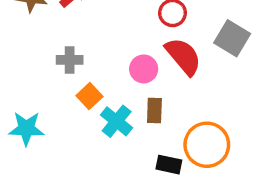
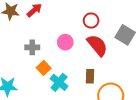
pink circle: (144, 69) -> (65, 42), moved
brown rectangle: (154, 110) -> (90, 76), moved

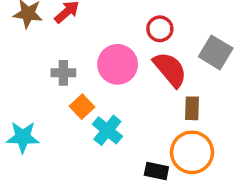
pink circle: (65, 42) -> (118, 64), size x1.5
brown rectangle: (90, 76) -> (192, 108), moved

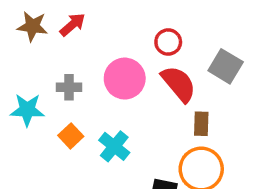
orange square: (82, 107) -> (71, 136), moved
cyan star: (23, 137) -> (27, 110), moved

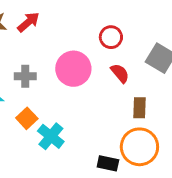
red semicircle: (179, 84) -> (120, 73), size x0.6
cyan cross: (114, 146) -> (51, 136), moved

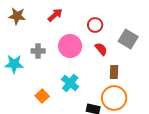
red arrow: (28, 22) -> (55, 15), moved
orange square: (27, 118) -> (42, 96), moved
cyan cross: (51, 136) -> (70, 83), moved

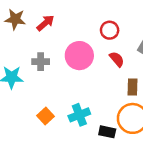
red arrow: (55, 15) -> (45, 23), moved
cyan cross: (70, 83) -> (79, 115), moved, turned 30

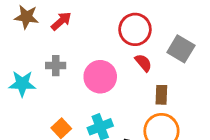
red circle: (110, 30) -> (135, 29), size x1.5
pink circle: (79, 56) -> (100, 77), moved

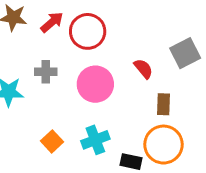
red circle: (135, 29) -> (88, 31), moved
gray square: (181, 49) -> (185, 53), turned 32

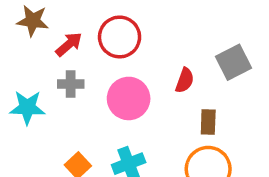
red arrow: (52, 22) -> (69, 44), moved
red semicircle: (143, 69) -> (185, 80), turned 60

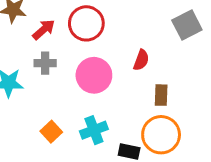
gray square: (233, 62) -> (187, 25), moved

